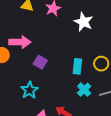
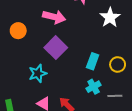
pink arrow: (20, 42) -> (54, 17), moved
purple square: (40, 62) -> (56, 48), size x1.5

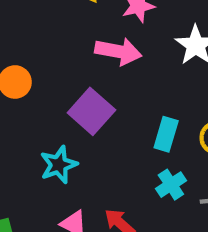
pink arrow: (54, 17) -> (118, 51), moved

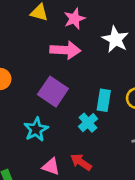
cyan cross: (171, 185) -> (88, 123), moved

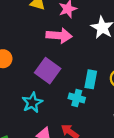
cyan cross: (88, 123) -> (77, 98), turned -35

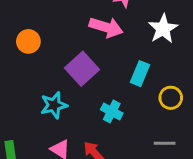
cyan rectangle: (91, 79) -> (140, 74), moved

